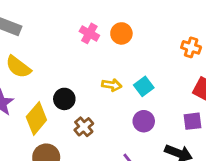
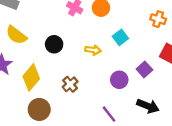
cyan square: (144, 86) -> (120, 37), moved
black circle: (64, 99) -> (54, 44), moved
purple square: (192, 121) -> (144, 69), moved, turned -35

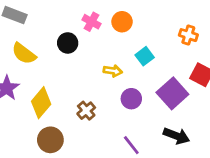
black circle: (54, 44) -> (68, 43), moved
purple square: (144, 69) -> (172, 93), size x1.6
purple circle: (119, 80) -> (131, 99), moved

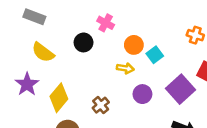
orange circle: (122, 22) -> (134, 45), moved

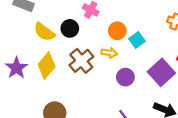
yellow semicircle: (43, 52) -> (44, 32), moved
yellow diamond: (59, 98) -> (47, 66), moved
brown cross: (101, 105) -> (81, 61), moved, size x1.5

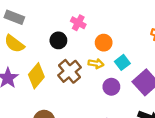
yellow semicircle: (44, 32) -> (14, 44), moved
cyan square: (137, 40) -> (122, 62), moved

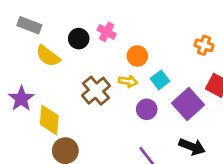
black circle: (58, 40) -> (79, 39), moved
yellow semicircle: (14, 44) -> (48, 56), moved
yellow diamond: (36, 76) -> (49, 120), moved, turned -35

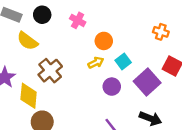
black circle: (79, 39) -> (42, 15), moved
yellow arrow: (128, 81) -> (96, 63), turned -35
brown cross: (96, 91) -> (50, 71), moved

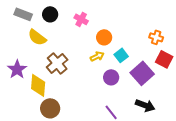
orange cross: (161, 32) -> (156, 37), moved

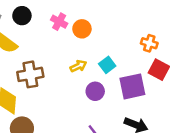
orange circle: (104, 37) -> (82, 29), moved
brown cross: (57, 63) -> (30, 74), turned 30
purple square: (142, 73) -> (132, 86), turned 30

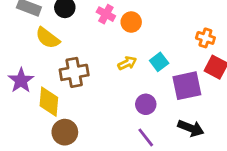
purple circle: (95, 91) -> (146, 104), moved

